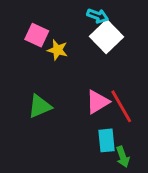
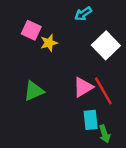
cyan arrow: (98, 16) -> (83, 14), turned 126
white square: (106, 37) -> (106, 45), moved
yellow star: (58, 50) -> (49, 43), turned -30

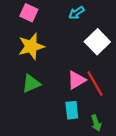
pink square: (31, 30) -> (29, 13), moved
yellow star: (49, 43) -> (31, 46), moved, size x1.6
cyan rectangle: (91, 120) -> (72, 110), moved

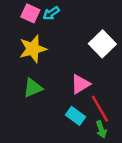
cyan arrow: (76, 13) -> (51, 13), moved
red line: (95, 84) -> (100, 109), moved
cyan rectangle: (72, 110) -> (76, 116), turned -48

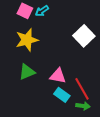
pink triangle: (80, 84) -> (58, 76), moved, turned 42
green arrow: (101, 129) -> (83, 106), turned -64

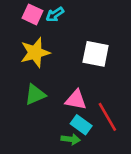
white square: (84, 36) -> (96, 54), moved, turned -35
green arrow: (83, 106) -> (71, 139), moved

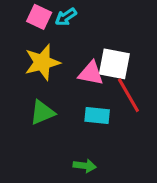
pink triangle: (76, 100) -> (91, 73), moved
red line: (107, 117) -> (128, 95), moved
cyan rectangle: (81, 125) -> (97, 116), moved, turned -30

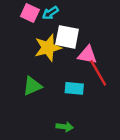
yellow star: (42, 62) -> (48, 48), moved
white square: (114, 64) -> (67, 37), moved
pink triangle: (91, 73) -> (87, 55), moved

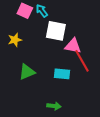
cyan arrow: (50, 13) -> (42, 11), turned 88
yellow star: (48, 48) -> (15, 40), moved, size x0.6

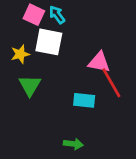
white square: (56, 31) -> (49, 42), moved
green triangle: (27, 72) -> (30, 85), moved, turned -36

